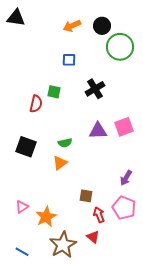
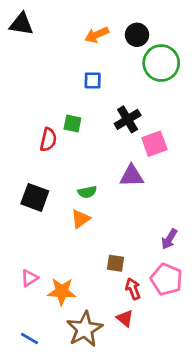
pink square: (124, 127) -> (154, 144), moved
orange star: (46, 217) -> (62, 291), turned 30

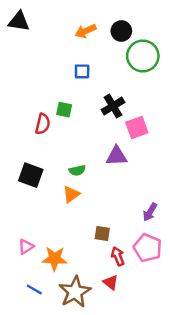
blue line: (29, 339) -> (34, 290), moved

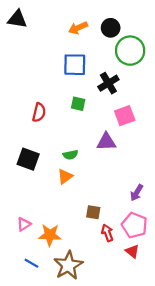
blue square: (82, 71) -> (75, 65), size x1.6
black cross: (113, 106) -> (108, 83), moved
green square: (64, 110) -> (78, 104), moved
red triangle: (111, 282) -> (132, 251), moved

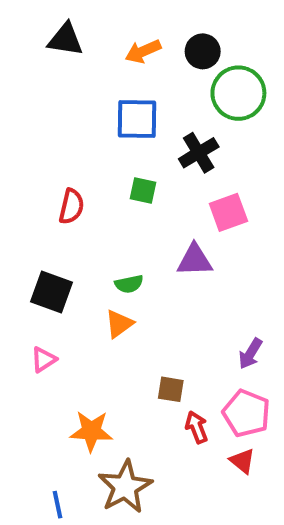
black triangle: (17, 19) -> (65, 39), moved
pink triangle: (24, 224) -> (44, 360), moved
blue line: (31, 263) -> (58, 505), moved, turned 48

